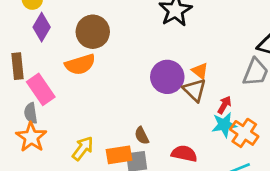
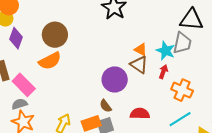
purple circle: (167, 77) -> (115, 79), moved
gray semicircle: (31, 113) -> (19, 104), turned 91
cyan star: (224, 125) -> (166, 51), moved, turned -30

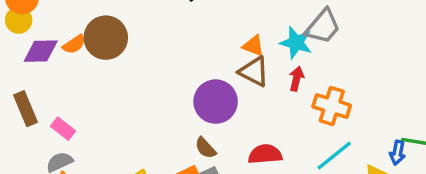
purple diamond: (16, 38) -> (41, 51), turned 75
gray trapezoid: (182, 43) -> (323, 26), turned 35
orange semicircle: (50, 61) -> (74, 44), moved, size x0.6
pink rectangle: (24, 85) -> (63, 129), size x0.6

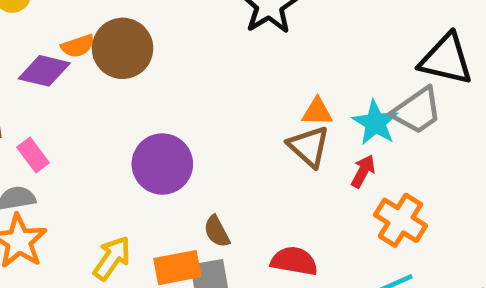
orange triangle: (253, 46) -> (317, 112), turned -35
purple diamond: (41, 51) -> (44, 71), moved
purple circle: (216, 102) -> (162, 164), moved

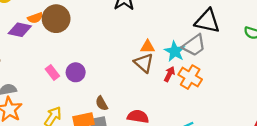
pink rectangle: (33, 155) -> (52, 72), moved
purple circle: (162, 164) -> (76, 72), size x0.7
orange cross: (400, 220) -> (190, 77), moved

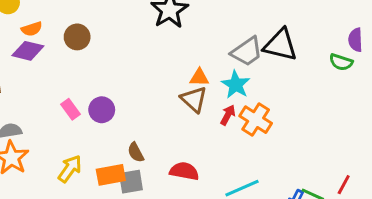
orange semicircle: (35, 18) -> (32, 29), moved
brown circle: (56, 19) -> (77, 37), size x0.7
gray trapezoid: (194, 45) -> (247, 52), moved

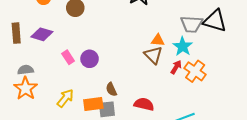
purple diamond: (28, 51) -> (42, 34), moved
gray trapezoid: (247, 52) -> (192, 24), turned 35

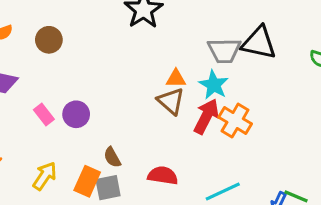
red arrow: (176, 67) -> (206, 116), size x1.6
orange rectangle: (93, 104) -> (87, 181), turned -54

